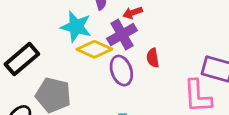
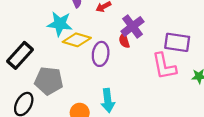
purple cross: (122, 35) -> (132, 26), moved
purple ellipse: (121, 71) -> (101, 54), turned 35

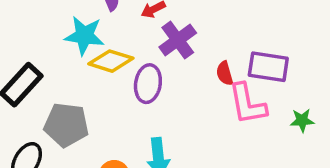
purple cross: (132, 26) -> (178, 40), moved
red semicircle: (124, 40) -> (225, 73), moved

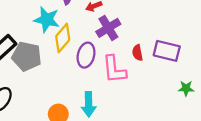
yellow diamond: (111, 61) -> (63, 38), turned -72
pink L-shape: (247, 104) -> (114, 69), moved
gray pentagon: (66, 125) -> (27, 56), moved

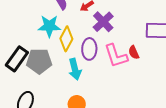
red semicircle: (137, 53) -> (134, 52), moved
cyan arrow: (89, 104) -> (75, 69), moved

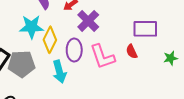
red semicircle: (134, 52) -> (132, 51), moved

